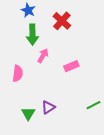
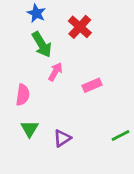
green arrow: (32, 35) -> (42, 45), turned -30
green triangle: (28, 114) -> (30, 129), moved

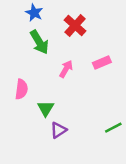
pink arrow: (55, 72) -> (66, 69), moved
pink rectangle: (92, 85) -> (102, 63), moved
green triangle: (30, 129) -> (46, 108), moved

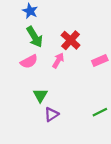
red cross: (75, 25) -> (71, 40), moved
pink rectangle: (102, 63) -> (100, 60), moved
pink semicircle: (21, 89) -> (29, 62), moved, turned 54

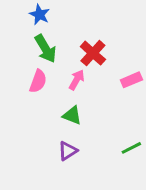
pink semicircle: (29, 62) -> (38, 81), turned -42
green triangle: (40, 95) -> (72, 115), moved, turned -40

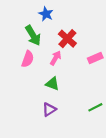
blue star: (40, 15) -> (46, 14), moved

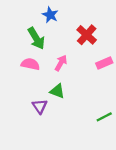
red cross: (67, 39) -> (87, 35), moved
pink semicircle: (28, 59) -> (30, 64), turned -98
purple triangle: (49, 109) -> (40, 106), moved, turned -32

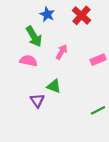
red cross: (87, 35) -> (81, 15), moved
pink arrow: (61, 63) -> (62, 52), moved

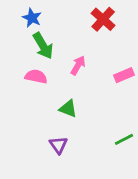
blue star: (47, 14) -> (32, 18), moved
purple triangle: (37, 101) -> (58, 145), moved

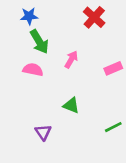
blue star: (32, 18) -> (29, 16), turned -30
green triangle: (68, 109) -> (71, 105), moved
purple triangle: (58, 145) -> (43, 132), moved

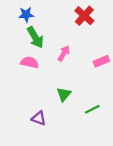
green triangle: (71, 105) -> (64, 94), turned 49
green line: (113, 127) -> (92, 109), moved
purple triangle: (43, 132) -> (39, 118), turned -35

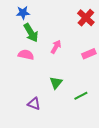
red cross: (84, 16) -> (86, 18), moved

